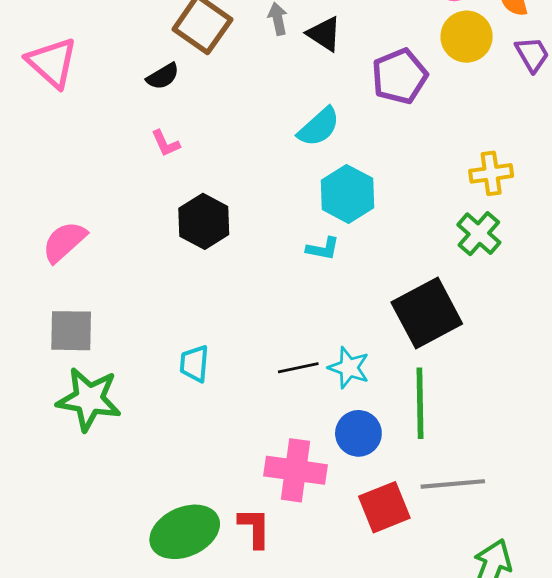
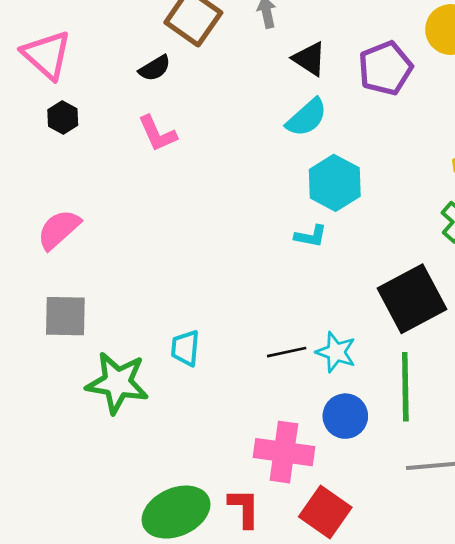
black triangle: (324, 34) -> (309, 59), moved
pink L-shape: (166, 143) -> (157, 133), size x1.4
black hexagon: (204, 221) -> (63, 117), moved, size x0.6
green star: (89, 399) -> (117, 383), moved
red square: (384, 507) -> (325, 512), moved, turned -33

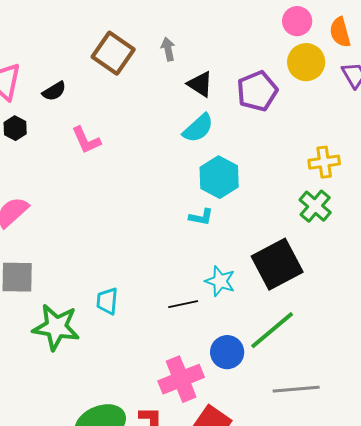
black semicircle: (155, 68) -> (54, 91), moved
cyan star: (336, 352) -> (220, 281), moved
green line: (405, 387) -> (272, 330), turned 51
pink cross: (284, 452) -> (181, 379), turned -30

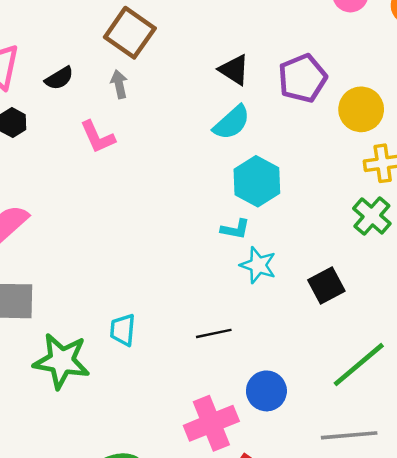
gray arrow: (168, 49) -> (119, 84), moved
yellow circle: (306, 62) -> (361, 109), moved
black square: (277, 264) -> (326, 285), size x0.6
cyan star: (220, 281) -> (258, 265), moved
green line: (272, 330) -> (359, 365), moved

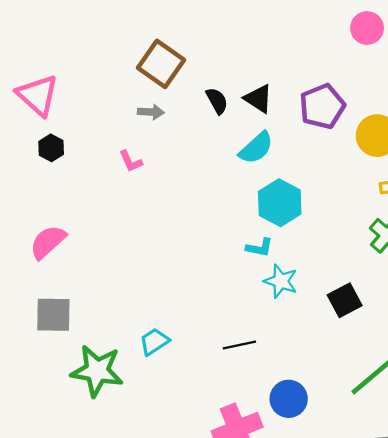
black semicircle: (59, 78) -> (217, 101), moved, turned -88
gray arrow: (119, 84) -> (151, 112), turned 105
pink L-shape: (98, 137) -> (131, 161), size x0.7
cyan trapezoid: (123, 330) -> (154, 342), turned 52

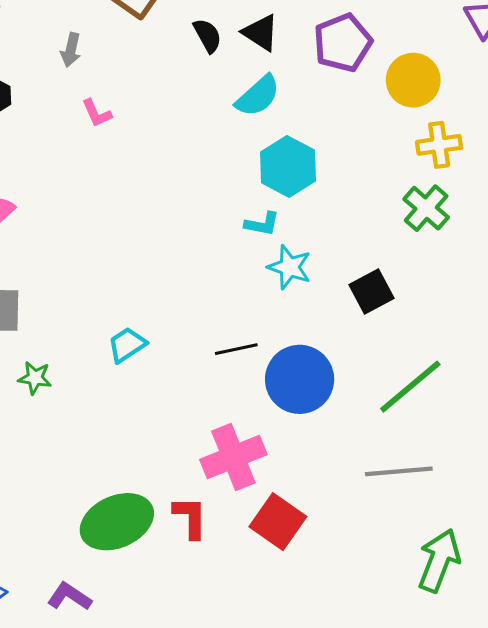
gray arrow: (151, 112) -> (71, 50), moved, turned 100
green star: (97, 371) -> (35, 378), moved, size x0.5
blue circle: (289, 399) -> (300, 379), moved, size x1.4

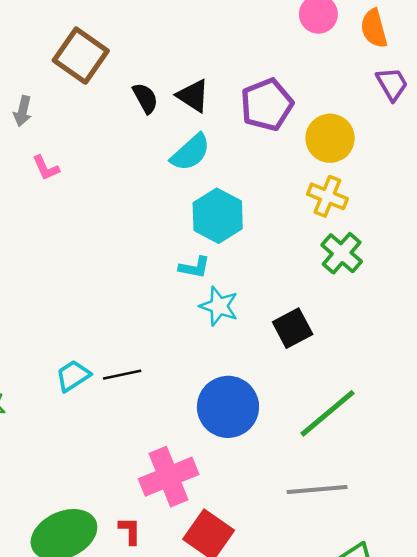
yellow cross: (439, 145) -> (327, 196), moved, turned 30
black line: (236, 349) -> (122, 375), moved
red L-shape: (190, 517) -> (130, 531), size x0.7

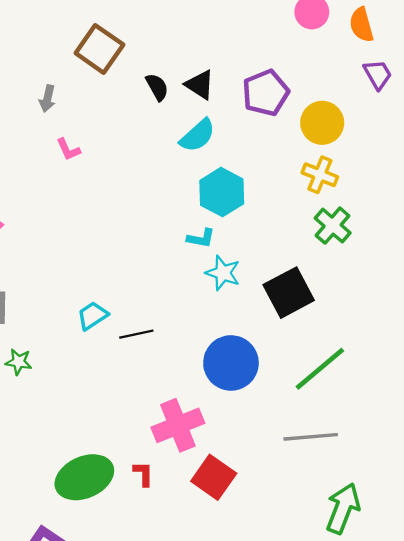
black square: (293, 328) -> (289, 293), size x1.4
cyan trapezoid: (73, 376) -> (92, 316), moved

